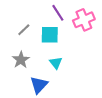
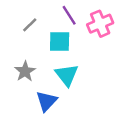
gray line: (24, 30) -> (30, 25), moved
cyan triangle: (56, 63) -> (67, 75), size x1.5

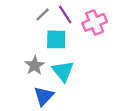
gray line: (30, 25) -> (43, 15), moved
gray star: (25, 71) -> (35, 65), moved

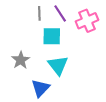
gray line: (43, 15) -> (39, 13), turned -48
gray star: (35, 65) -> (21, 60), moved

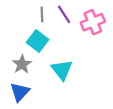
cyan square: (52, 36) -> (37, 41), moved, turned 36
blue triangle: (40, 88) -> (20, 92), moved

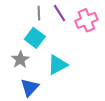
cyan triangle: (62, 70) -> (57, 65), turned 40
blue triangle: (20, 92) -> (30, 87), moved

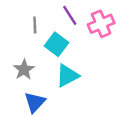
gray line: (39, 13) -> (35, 25), moved
cyan square: (35, 38) -> (56, 44), moved

